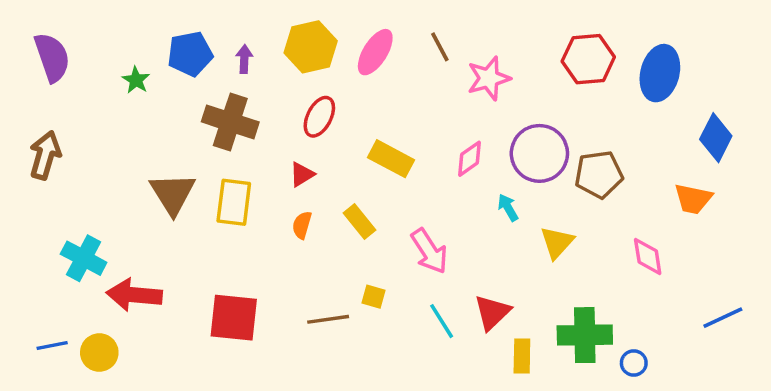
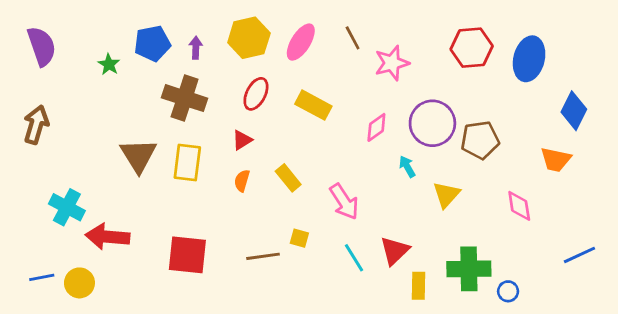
yellow rectangle: (391, 159) -> (313, 105), moved

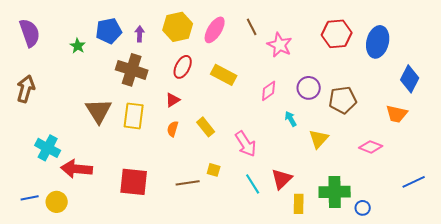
pink star: (392, 63) -> (280, 45), turned -30
purple circle: (432, 123) -> (309, 88), size x0.7
pink diamond: (519, 206) -> (371, 147), turned -60

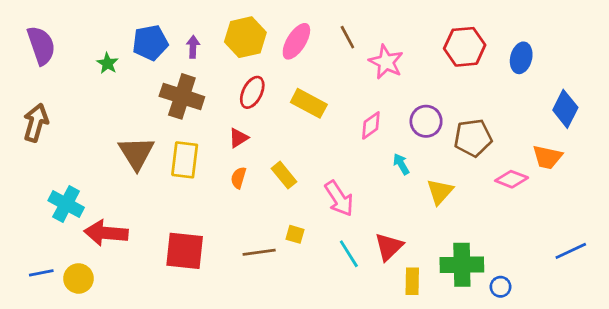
blue ellipse: (378, 42) -> (521, 58), size x0.7
pink diamond: (371, 147) -> (512, 179), moved

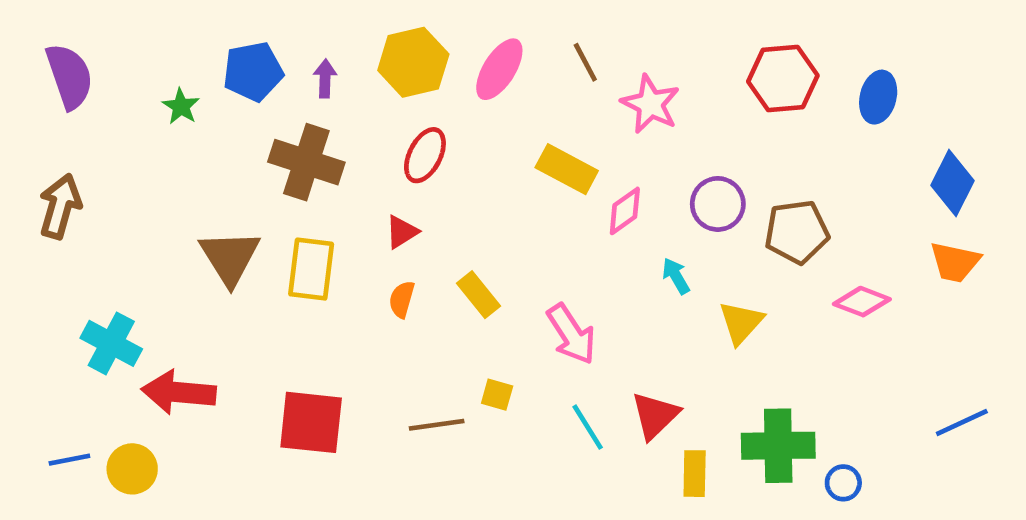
yellow rectangle: (309, 103) -> (567, 169), moved
orange trapezoid: (547, 157) -> (955, 262), moved

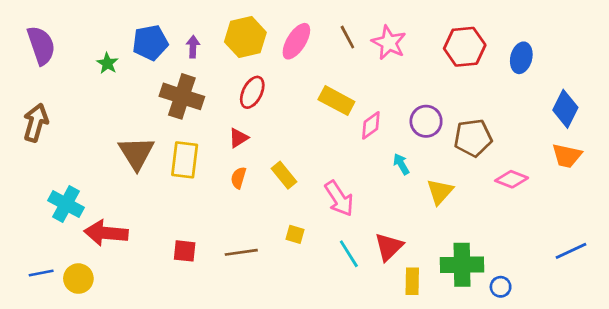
pink star: (650, 104) -> (389, 43), moved
red square: (311, 422) -> (185, 251), size x0.6
brown line: (437, 425) -> (241, 252), moved

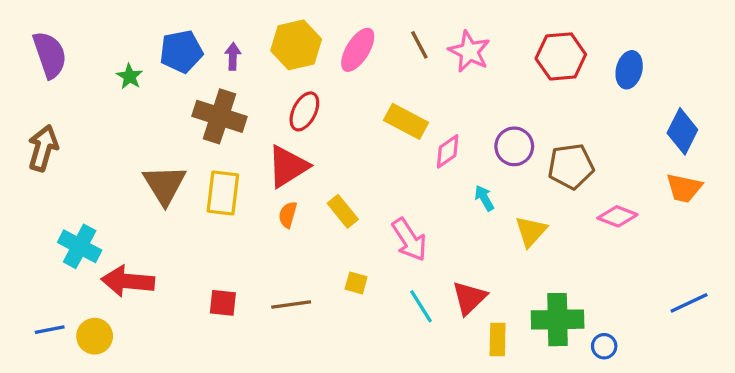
red triangle: (238, 138) -> (288, 166), size x1.8

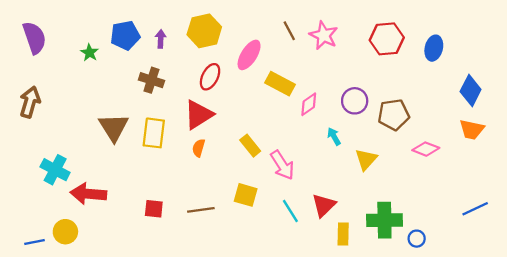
pink ellipse: (358, 50) -> (249, 55), moved
brown cross: (220, 116) -> (151, 80), size x0.7
yellow rectangle: (343, 211) -> (250, 146), moved
yellow square: (356, 283) -> (246, 195), size x1.5
blue line: (50, 330) -> (34, 242), moved

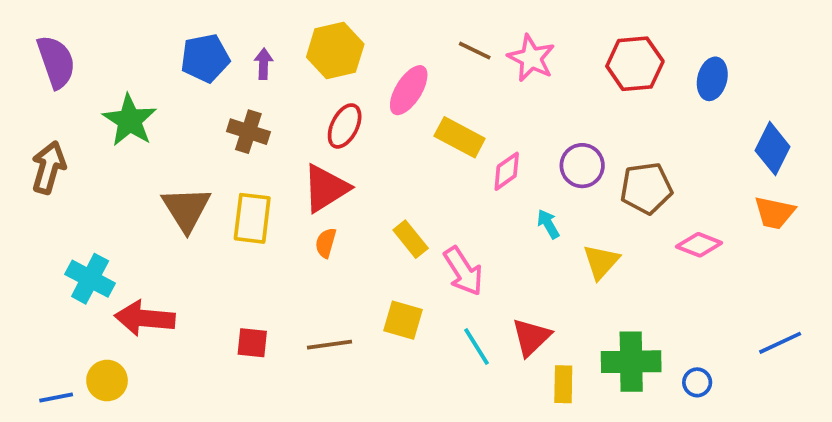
brown line: (289, 31) -> (475, 51), turned -36
green star: (90, 53) -> (130, 120), moved, size x1.8
blue circle: (417, 239) -> (697, 382), moved

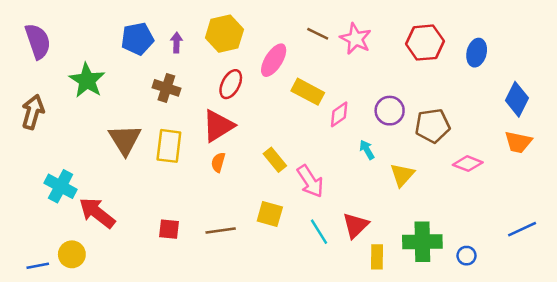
red arrow: (145, 318) -> (97, 213), turned 33

